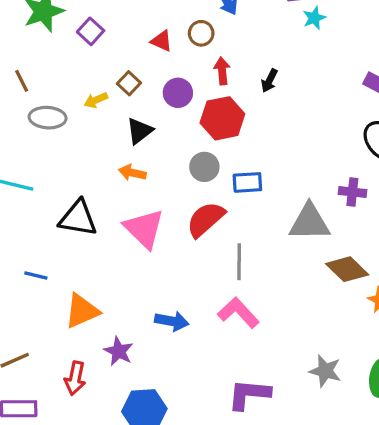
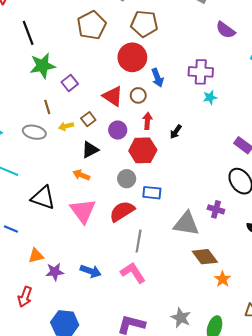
red triangle: (162, 41) -> (113, 96), size x1.5
brown line: (22, 81) -> (47, 107), moved
orange triangle: (82, 311) -> (36, 256), size x0.7
purple star: (119, 351) -> (55, 272), moved, turned 30

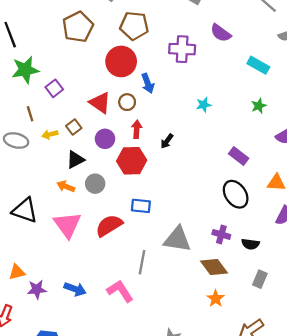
purple cross: (201, 72) -> (182, 49), moved
gray circle: (127, 179) -> (95, 184), moved
purple cross: (216, 209) -> (221, 234), moved
gray line: (139, 241) -> (142, 262), moved
brown diamond: (205, 257) -> (214, 267), moved

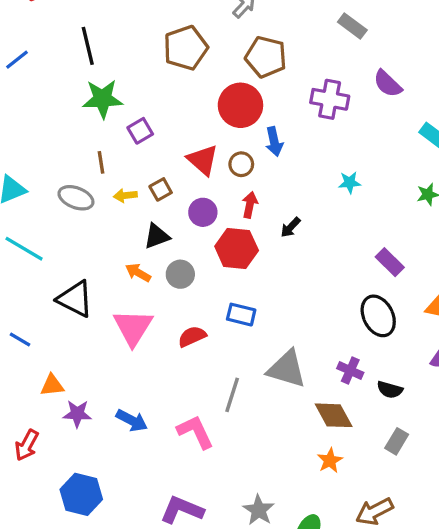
red semicircle: (109, 226) -> (192, 336), size x0.7

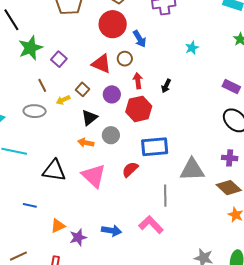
blue rectangle: (241, 315) -> (155, 147), size x1.5

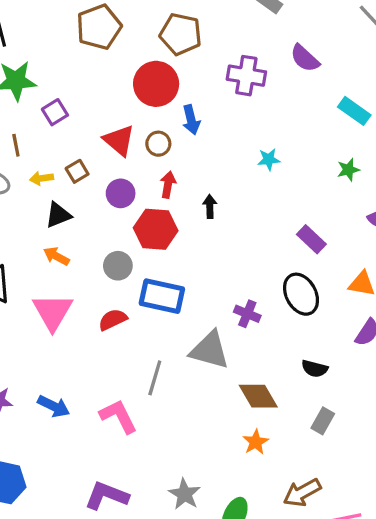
black arrow: (166, 86) -> (210, 206), turned 136
black triangle: (90, 118) -> (58, 215), moved
gray circle: (111, 135) -> (118, 266), moved
purple cross: (230, 158) -> (247, 314), moved

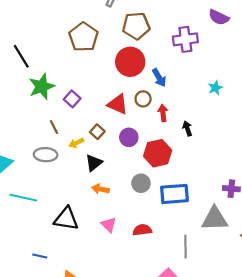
red arrow: (168, 185) -> (163, 113), moved
pink triangle: (52, 312) -> (109, 225), size x0.6
red semicircle: (113, 320) -> (142, 230), moved, turned 36

